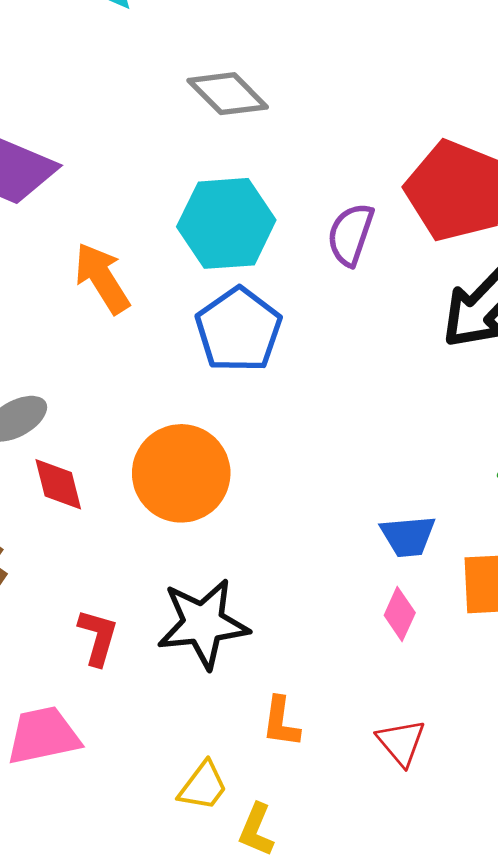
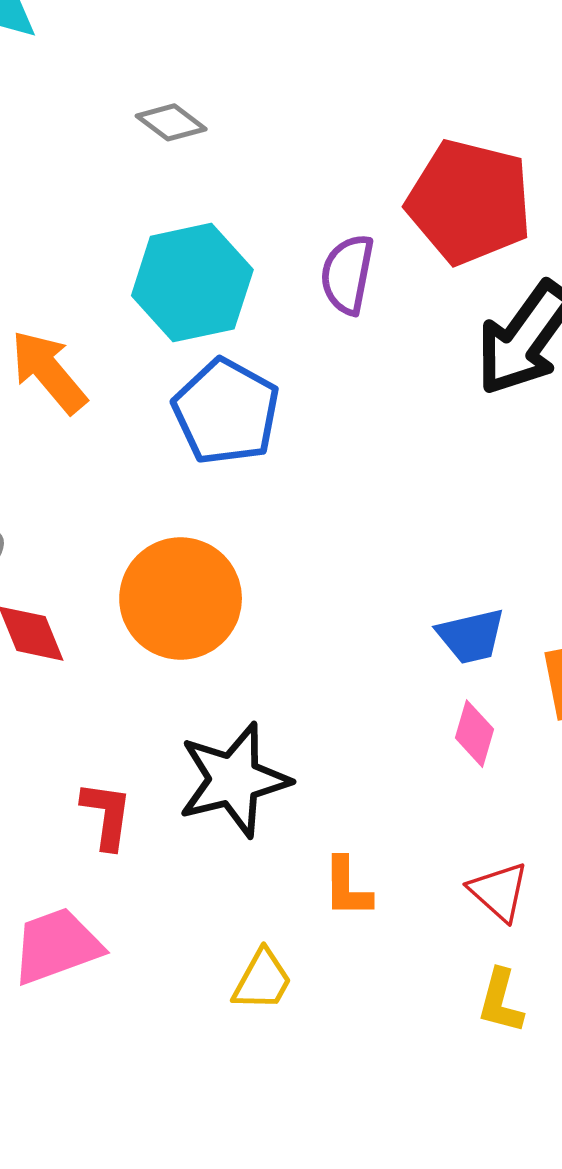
gray diamond: (228, 94) -> (171, 122), size x0.7
yellow L-shape: (256, 830) -> (501, 1001), moved

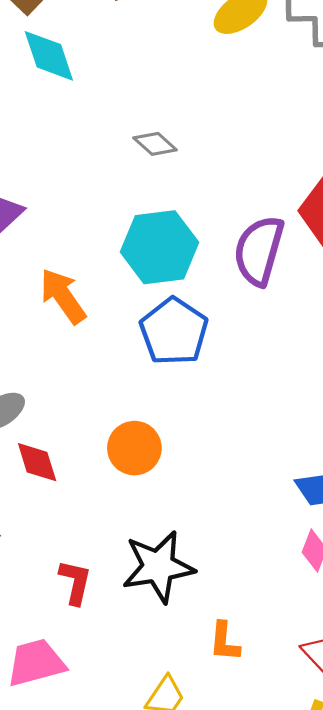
purple semicircle: (347, 274) -> (259, 251), size x1.4
orange circle: (181, 599) -> (134, 448), size x0.7

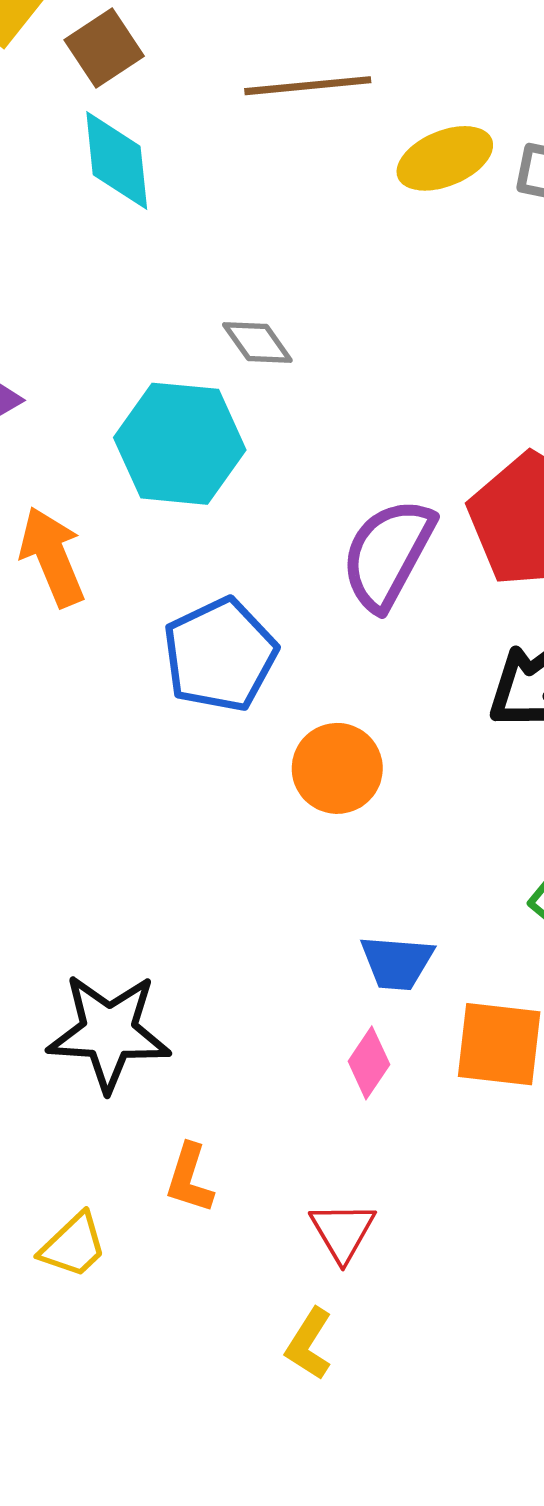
cyan hexagon: (160, 247) -> (180, 444), moved
orange circle: (134, 448) -> (337, 768), moved

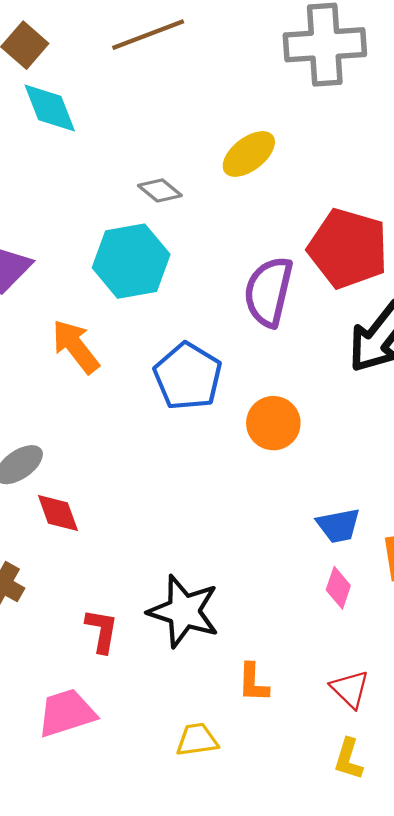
yellow ellipse: (445, 158) -> (249, 154), moved
black star: (109, 1032) -> (184, 611), turned 30
yellow trapezoid: (73, 1245) -> (197, 740), turned -129

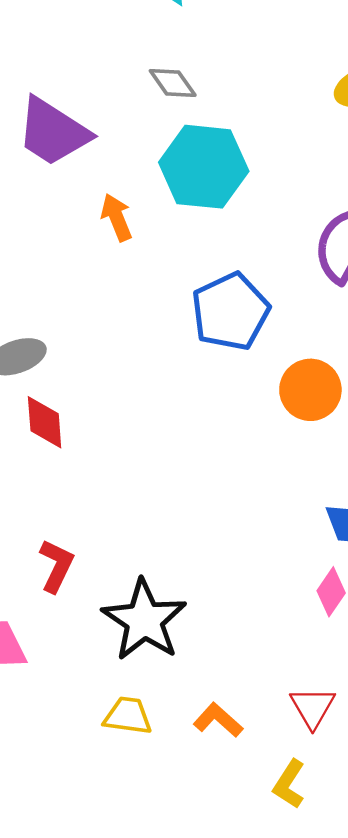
gray diamond: (160, 190) -> (173, 83), moved
orange arrow: (76, 346) -> (117, 217), moved, size x0.7
black star: (184, 611) -> (144, 620), moved
orange L-shape: (253, 683) -> (218, 720), moved, turned 114

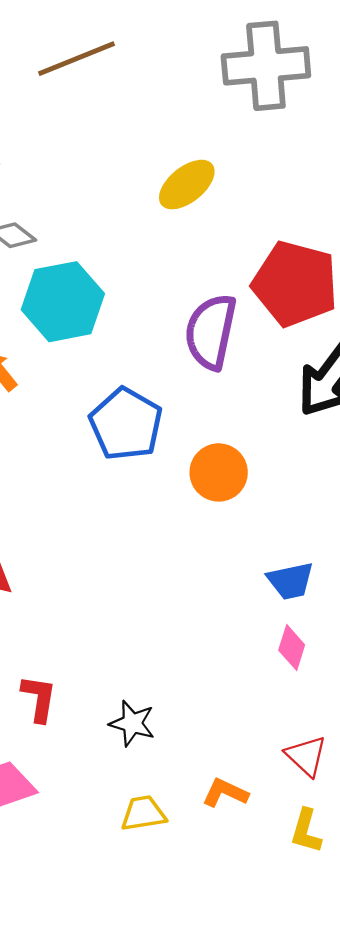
black star: (144, 620) -> (132, 723), size x0.6

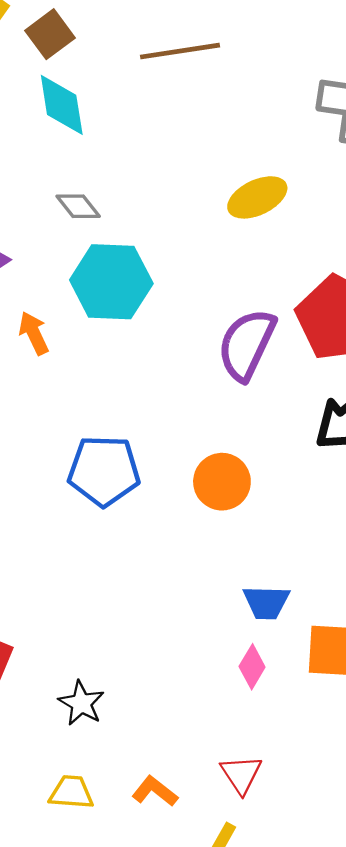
blue pentagon: (126, 424) -> (104, 471), moved, turned 30

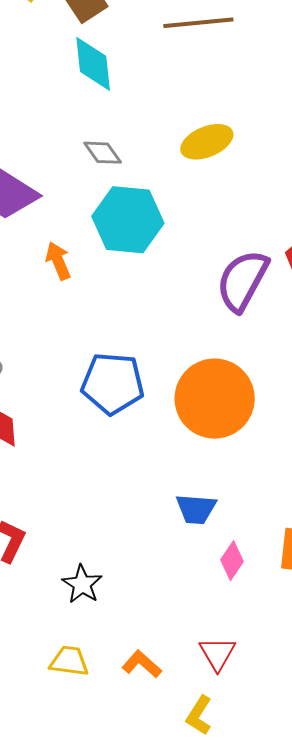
yellow ellipse: (257, 197) -> (207, 142), moved
orange circle: (222, 482) -> (215, 399), size x1.6
blue trapezoid: (266, 602) -> (196, 509), moved

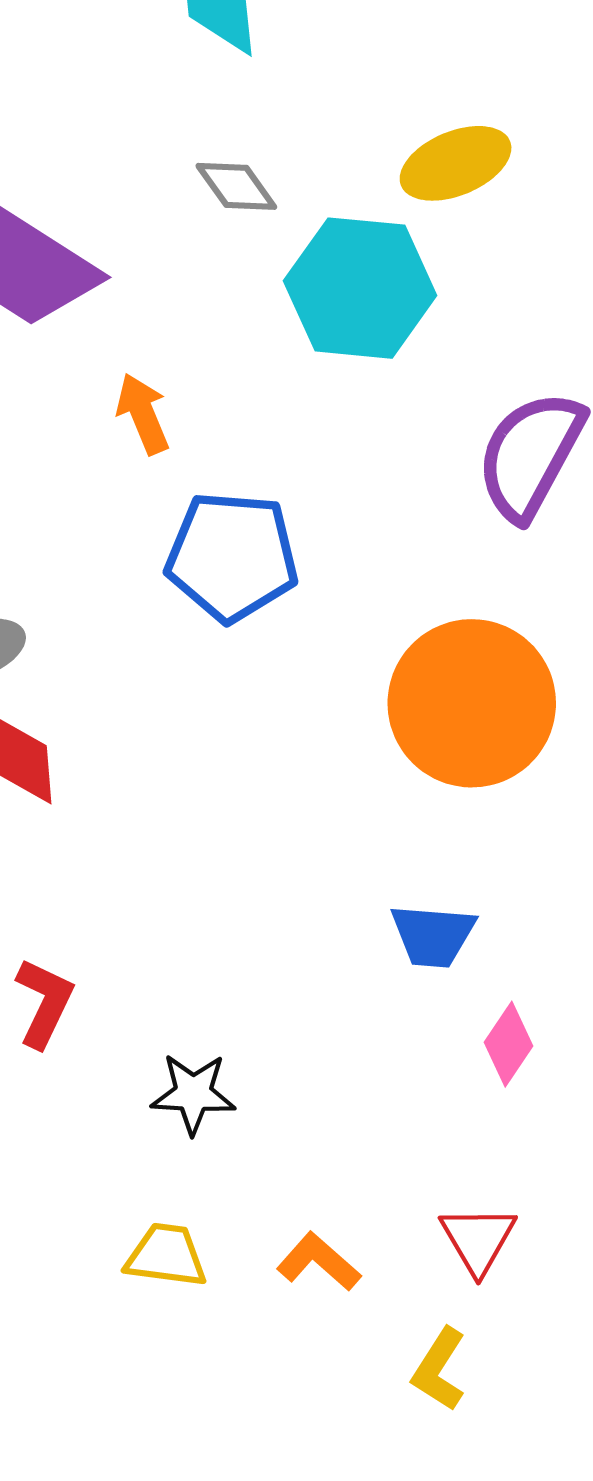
cyan hexagon: (128, 220) -> (360, 288), moved
blue pentagon: (113, 384) -> (232, 557), moved
black star: (82, 584) -> (193, 1094), turned -30

